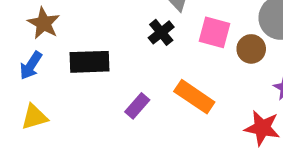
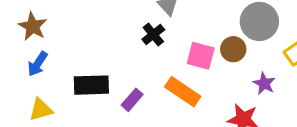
brown star: (44, 23) -> (33, 26), moved
pink square: (214, 32) -> (201, 56), moved
black rectangle: (90, 62) -> (91, 85), moved

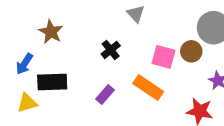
brown star: (33, 26) -> (51, 32), moved
black cross: (153, 35) -> (111, 50), moved
black rectangle: (91, 85) -> (52, 82), moved

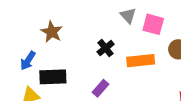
pink square: (163, 57) -> (153, 24), moved
orange rectangle: (148, 88) -> (141, 61), moved, turned -40

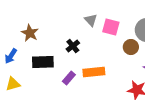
orange rectangle: (141, 61) -> (94, 72), moved
black rectangle: (53, 77) -> (43, 62), moved

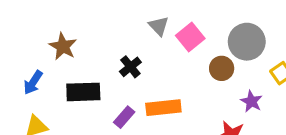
pink square: (111, 27) -> (190, 37), turned 36

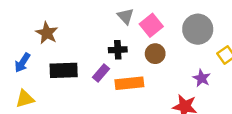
black cross: (130, 67) -> (118, 50), moved, turned 36
brown circle: (222, 68) -> (155, 54), moved
purple rectangle: (124, 117) -> (101, 73), moved

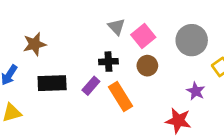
brown star: (47, 33) -> (35, 44), turned 30
orange rectangle: (129, 83) -> (121, 97), turned 64

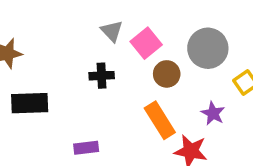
brown circle: (147, 66) -> (167, 74), moved
purple rectangle: (91, 86) -> (86, 148), moved, turned 42
orange rectangle: (121, 97) -> (160, 120), moved

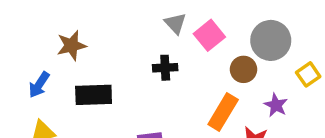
brown circle: (167, 74) -> (243, 69), moved
orange rectangle: (160, 120) -> (223, 112), turned 63

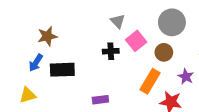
pink square: (209, 35) -> (136, 41), moved
gray circle: (271, 40) -> (172, 22), moved
blue arrow: (39, 85) -> (36, 63), moved

